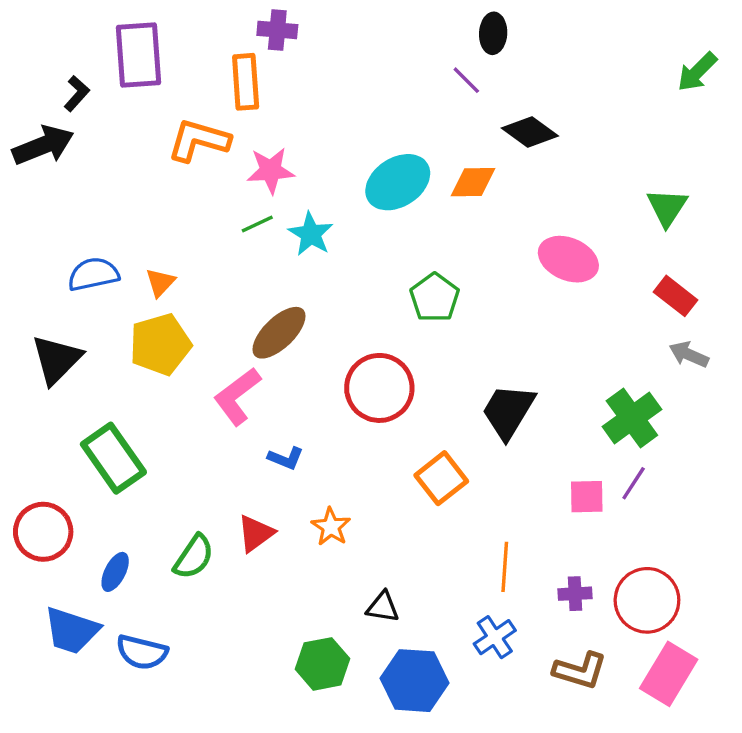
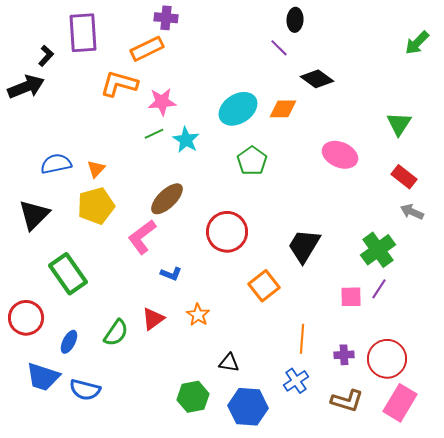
orange rectangle: (246, 82) -> (147, 49), turned 68
green pentagon: (435, 298) -> (252, 161), moved

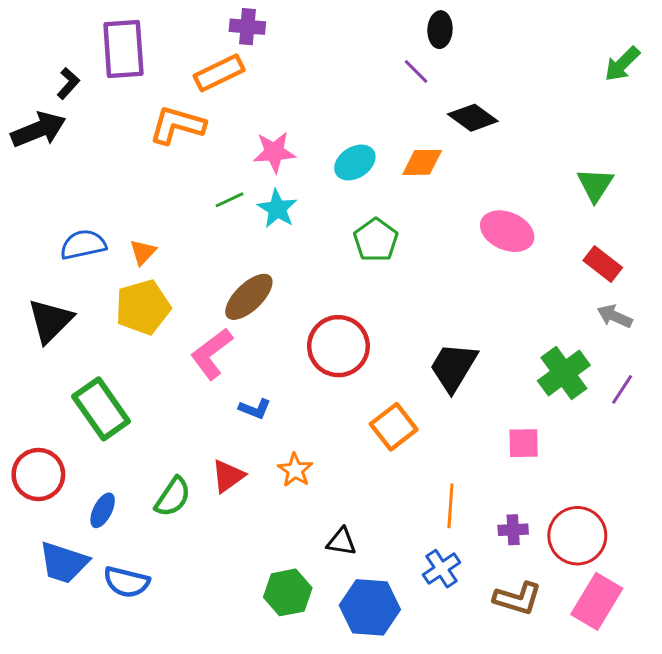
pink star: (162, 102) -> (274, 152), moved
cyan ellipse: (238, 109) -> (355, 162), size x0.7
purple line: (379, 289) -> (622, 389), moved

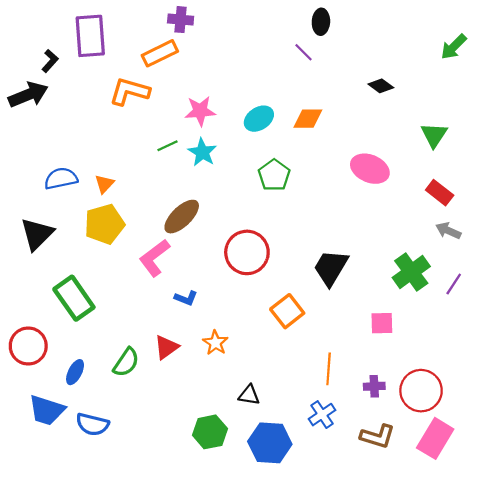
black diamond: (473, 118) -> (381, 86), moved, size x0.7

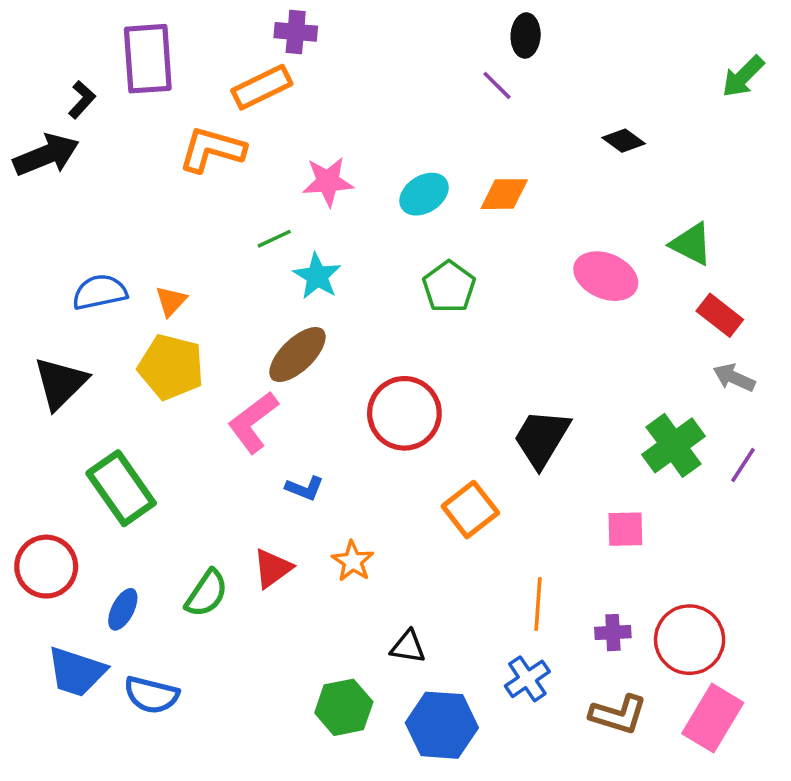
green triangle: (434, 135) -> (691, 244), moved, turned -36
cyan star: (202, 152) -> (317, 276), moved
yellow pentagon: (104, 224) -> (171, 367), turned 30

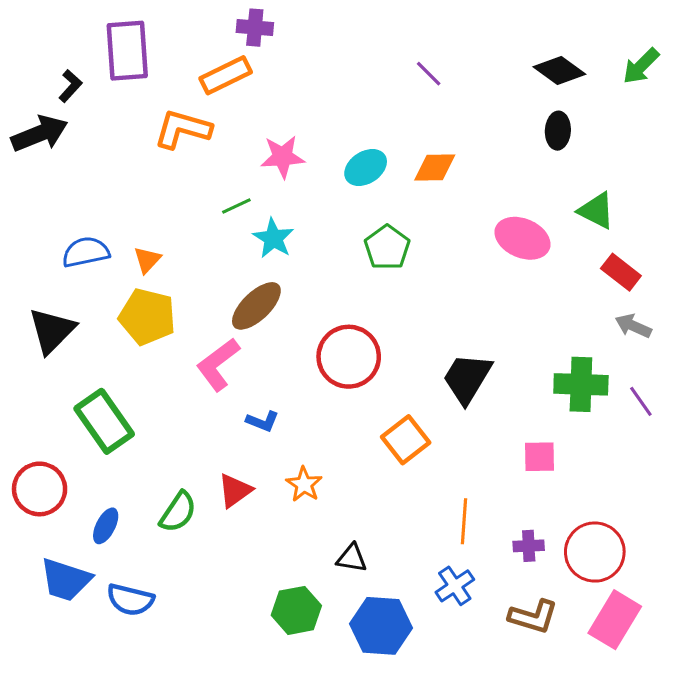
black ellipse: (526, 36) -> (558, 131), moved
black diamond: (624, 141) -> (559, 71), moved, size x1.4
green cross: (674, 445) -> (581, 384), turned 38
purple line: (743, 465) -> (641, 401), turned -68

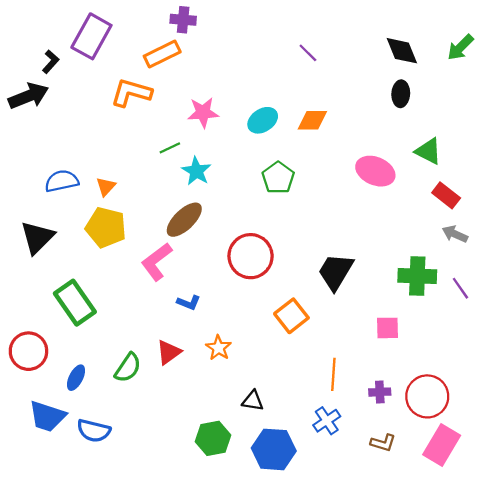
purple rectangle: (127, 51) -> (91, 36), turned 33
black diamond: (559, 71) -> (402, 51), turned 32
brown L-shape: (533, 617) -> (383, 443), size x0.7

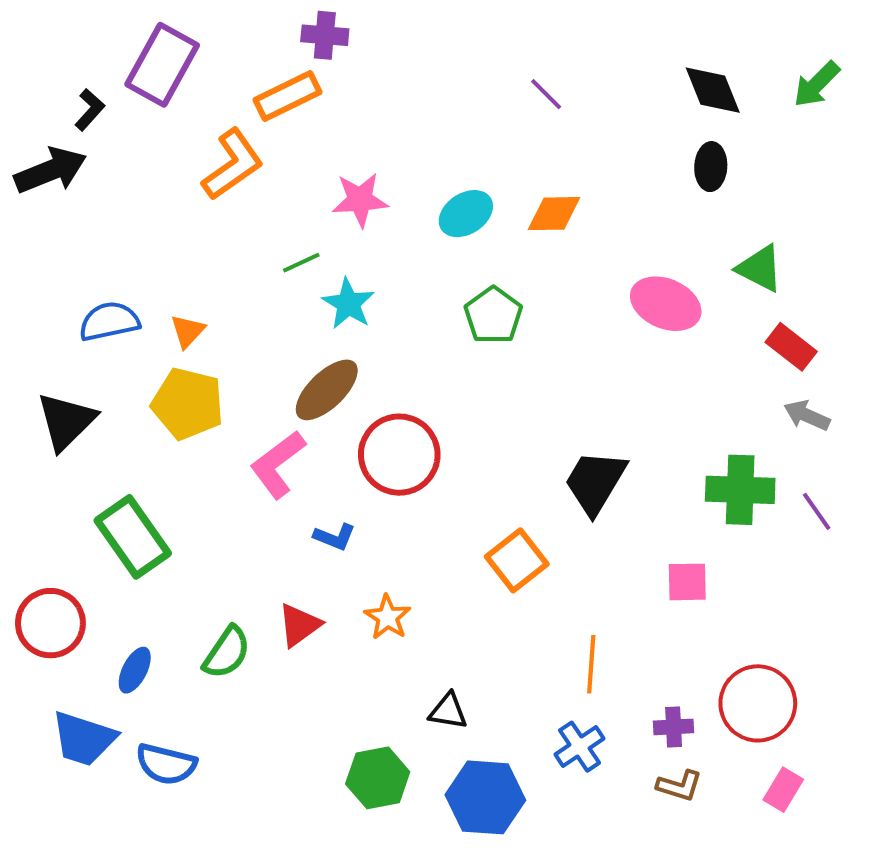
orange L-shape: (131, 93) -> (233, 165), turned 129
red circle: (251, 256) -> (399, 455), moved
purple cross: (380, 392) -> (674, 727), moved
pink rectangle: (442, 445) -> (783, 790), size x0.6

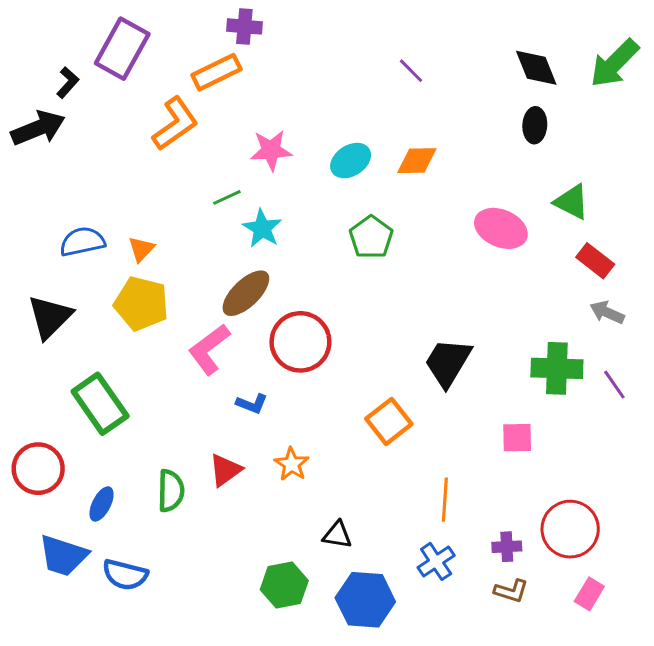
green arrow: (817, 84) -> (614, 63), size x1.4
green semicircle: (227, 652) -> (171, 491), turned -33

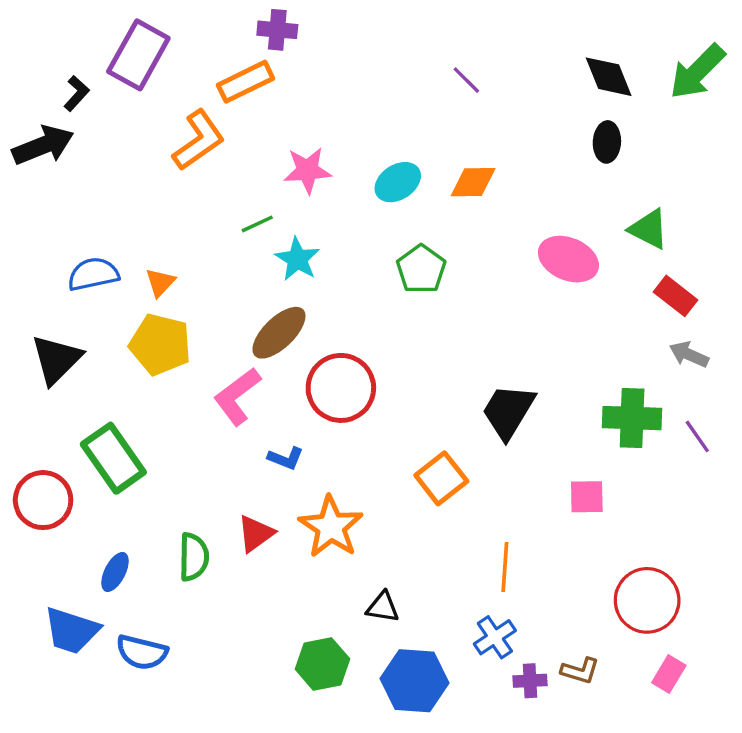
orange star: (292, 464) -> (331, 527), size x1.6
red circle: (38, 469) -> (43, 500), moved
purple cross: (507, 547) -> (530, 681), moved

